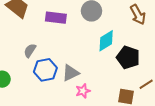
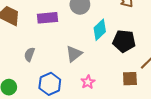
blue hexagon: (45, 70) -> (50, 84), moved
gray triangle: (71, 73) -> (74, 54), moved

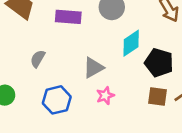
brown square: (130, 79) -> (157, 97), moved
pink star: (88, 82) -> (105, 96), moved

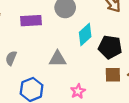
gray triangle: (93, 68) -> (57, 59), turned 36
pink star: (105, 96) -> (78, 91), moved

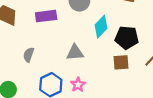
brown square: (113, 75) -> (121, 62), moved
pink star: (78, 91) -> (78, 85), moved

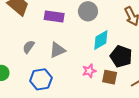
gray triangle: (75, 53) -> (57, 50), moved, turned -36
pink star: (78, 85) -> (89, 71), moved

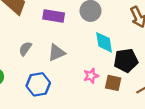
cyan diamond: (101, 40) -> (104, 42), turned -70
black pentagon: (121, 56) -> (126, 60), turned -30

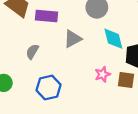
purple rectangle: (54, 16) -> (47, 16), moved
gray triangle: (57, 53) -> (73, 39), moved

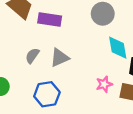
gray triangle: (73, 39) -> (59, 58), moved

